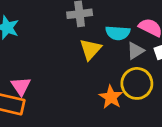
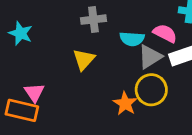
yellow triangle: (90, 49) -> (84, 59), moved
gray triangle: (136, 51) -> (150, 57), size x1.4

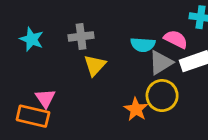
gray cross: (93, 20) -> (81, 36), moved

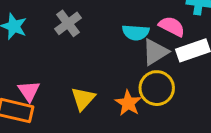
gray cross: (81, 36) -> (68, 23), turned -30
yellow triangle: (95, 65) -> (83, 99), moved

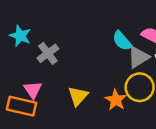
gray cross: (68, 23) -> (48, 53), moved
cyan semicircle: (136, 32) -> (122, 41), turned 45

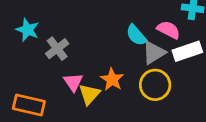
pink triangle: (33, 90) -> (73, 82), moved
orange star: (116, 100) -> (112, 79), moved

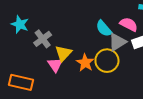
yellow circle: (155, 85) -> (107, 61), moved
yellow triangle: (89, 94) -> (63, 53), moved

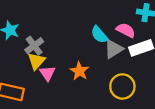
yellow triangle: (63, 53) -> (36, 61), moved
yellow circle: (107, 61) -> (122, 86), moved

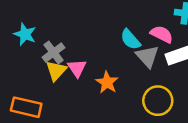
gray triangle: (114, 49) -> (147, 56), turned -40
pink triangle: (47, 73) -> (77, 68), moved

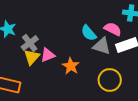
gray triangle: (147, 56) -> (102, 46), turned -30
pink triangle: (77, 68) -> (48, 55), turned 42

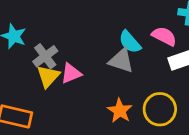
gray triangle: (102, 46) -> (121, 61), moved
orange star: (71, 66) -> (120, 111), moved

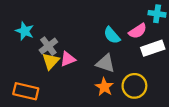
pink semicircle: (164, 36) -> (138, 31), turned 120
gray triangle: (121, 61) -> (105, 63), moved

